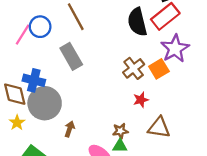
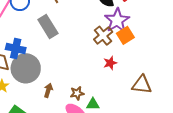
purple star: (175, 49) -> (117, 20), moved
brown triangle: (159, 127) -> (142, 85), moved
brown star: (120, 131) -> (77, 93), moved

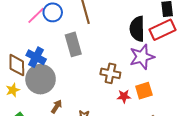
orange square: (125, 35) -> (144, 91), moved
brown cross: (103, 36) -> (110, 73), moved, turned 36

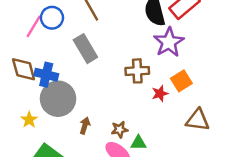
brown diamond: (17, 65) -> (24, 69), moved

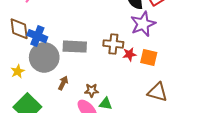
gray rectangle: (85, 49) -> (75, 47), moved, turned -65
orange square: (181, 81) -> (149, 58), turned 36
red star: (160, 93) -> (129, 54), moved

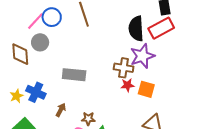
blue cross: (37, 36) -> (36, 92), moved
brown cross: (113, 44) -> (124, 68), moved
gray circle: (44, 57) -> (40, 42), moved, size x0.6

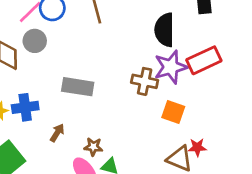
red rectangle: (161, 28) -> (204, 60), moved
red star: (127, 85) -> (197, 147), moved
blue cross: (36, 92) -> (25, 107), turned -36

